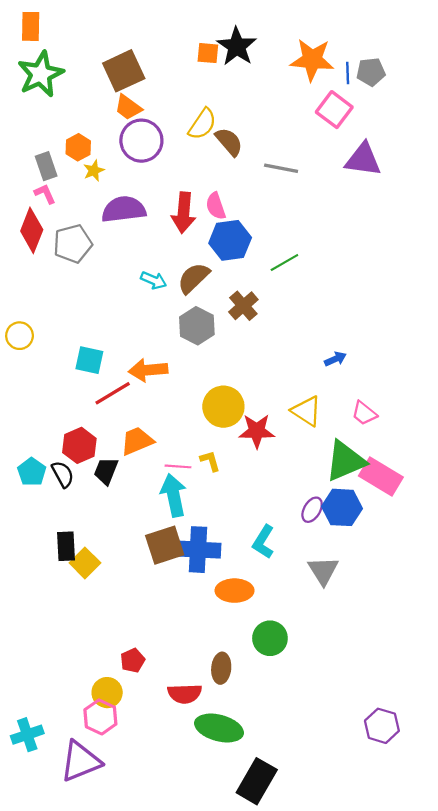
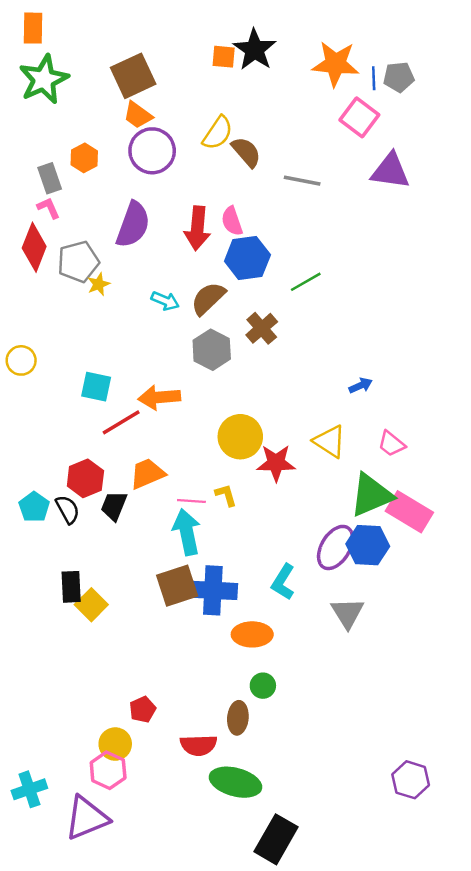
yellow star: (94, 171) -> (99, 284), moved
purple semicircle: (124, 209) -> (133, 225), turned 117
purple ellipse: (312, 510) -> (336, 547), size x1.6
green circle: (270, 638) -> (263, 686), moved, size x0.7

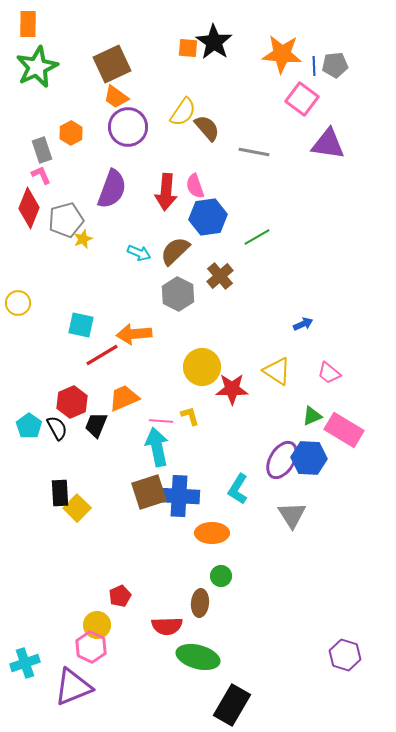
green triangle: (371, 495) -> (312, 416), size x0.5

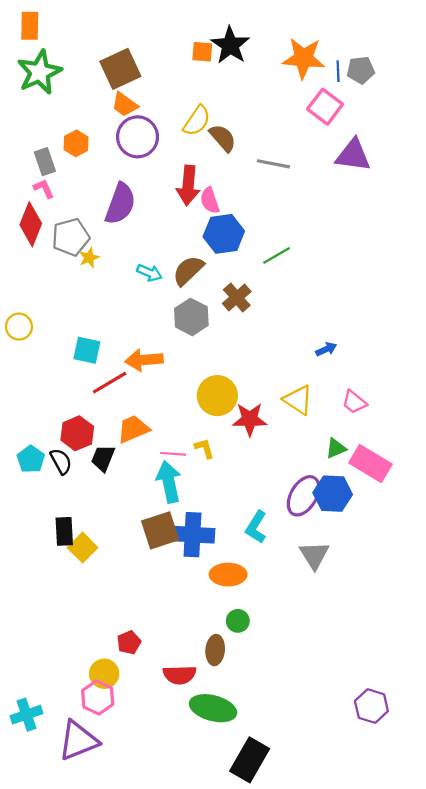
red arrow: (166, 192) -> (188, 185), moved

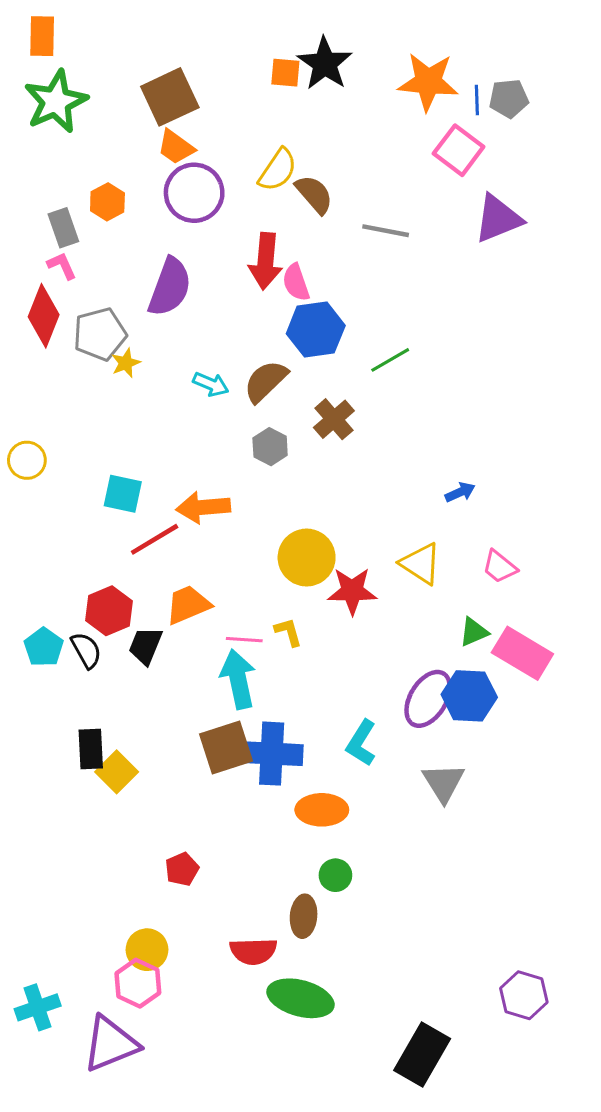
purple triangle: (353, 155) -> (498, 219), turned -30
gray hexagon: (191, 317) -> (270, 447), size x0.7
red pentagon: (129, 642) -> (182, 869), moved
black rectangle: (250, 760) -> (422, 1055), moved

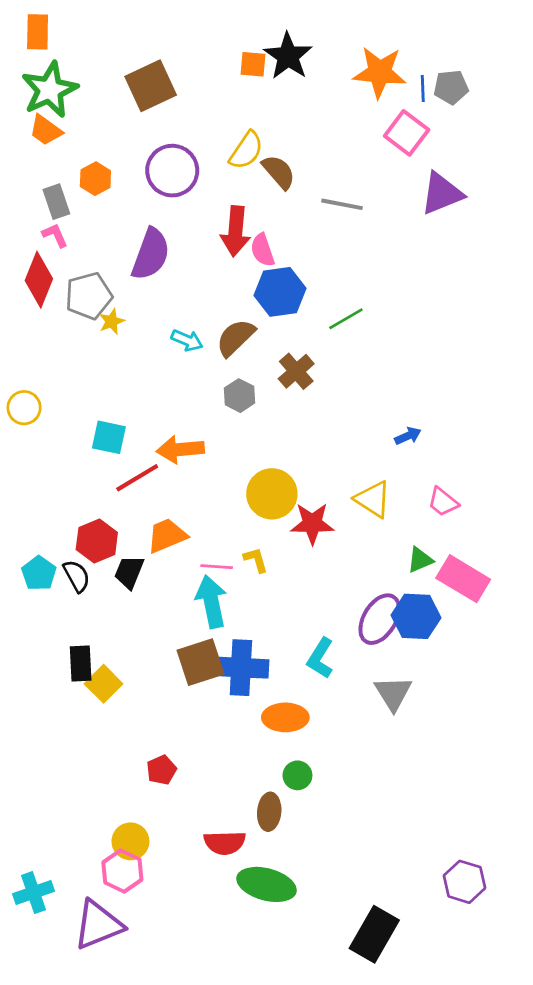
orange trapezoid: (176, 147) -> (46, 130), moved

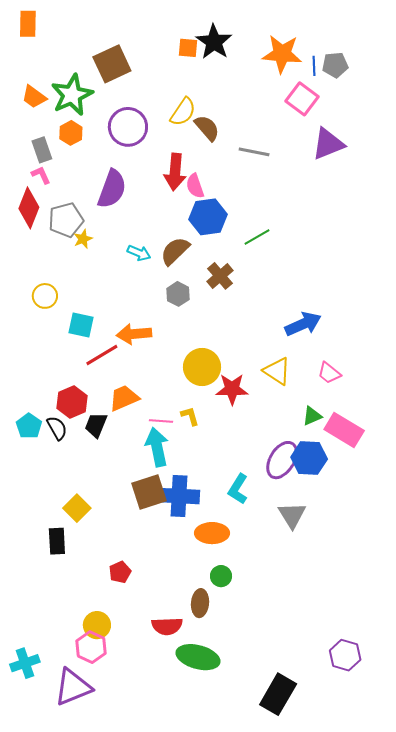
green star: (50, 90) -> (72, 95), moved
yellow circle: (24, 408) -> (45, 296), moved
blue arrow: (408, 436) -> (303, 324), size x1.8
black rectangle: (81, 664) -> (57, 541), moved

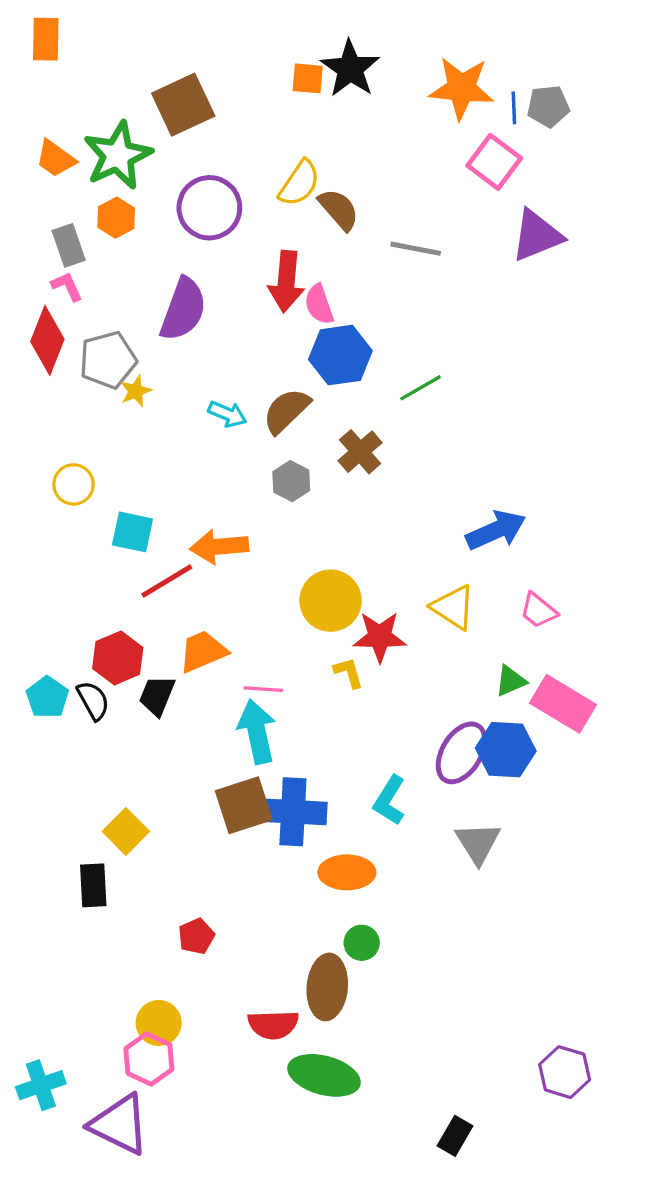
yellow L-shape: (190, 416) -> (349, 673), moved
brown ellipse: (200, 603) -> (327, 987), size x1.4
purple triangle: (73, 687) -> (119, 1124), turned 48
black rectangle: (278, 694) -> (455, 1136), size x0.6

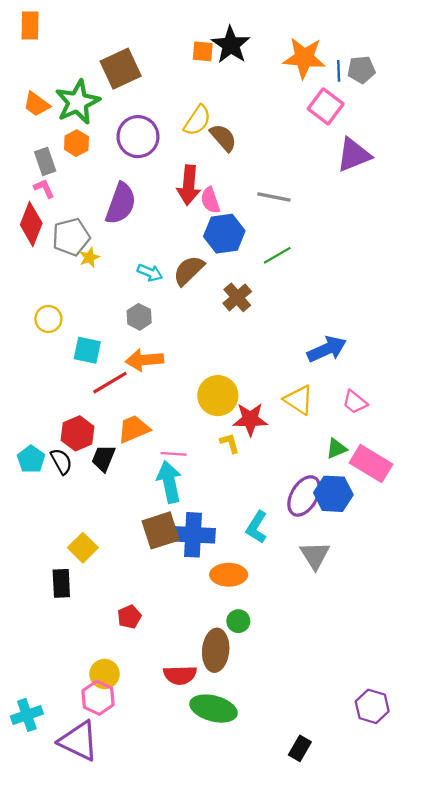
gray line: (416, 249) -> (274, 197), moved
gray hexagon: (291, 481) -> (139, 317), moved

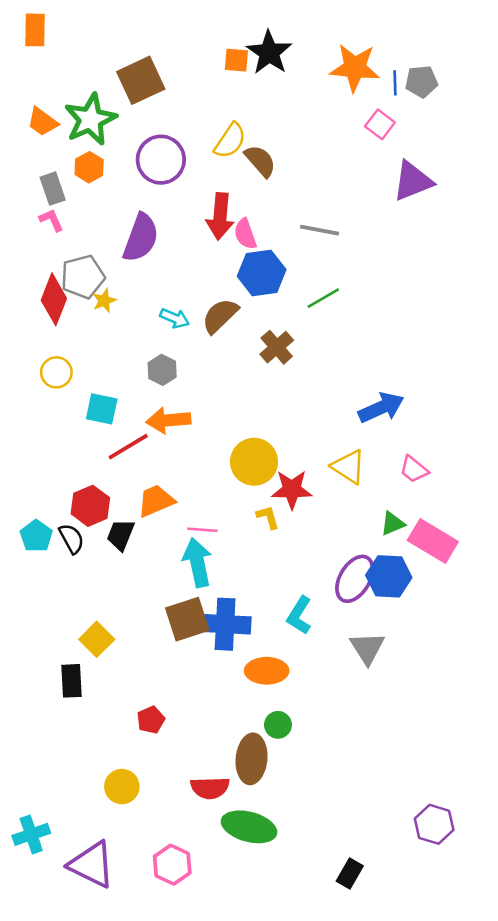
pink square: (326, 106) -> (380, 124), size x0.7
red diamond: (31, 224) -> (54, 299), moved
pink hexagon: (98, 698) -> (172, 865), moved

